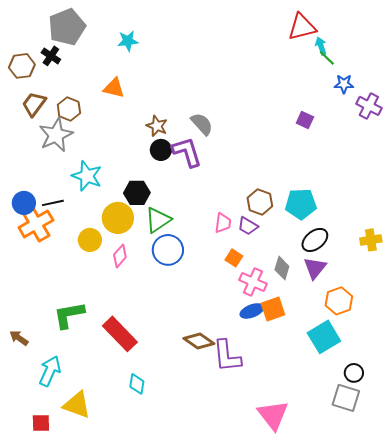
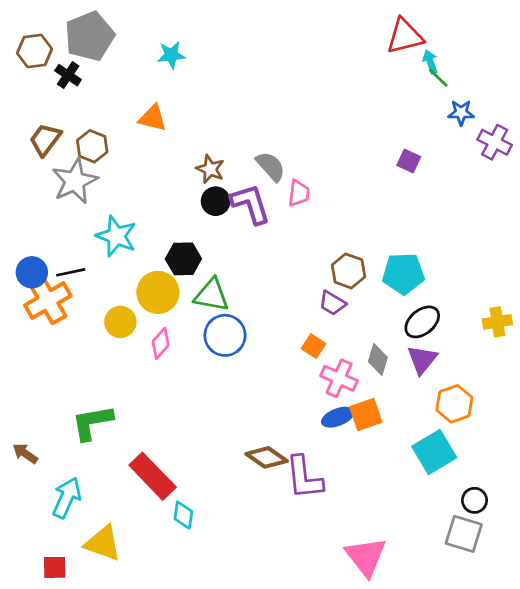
brown hexagon: (22, 66) -> (35, 51), moved
green triangle: (158, 220) -> (212, 295), turned 44
pink trapezoid: (223, 223) -> (299, 193), moved
red rectangle: (120, 334) -> (153, 476), moved

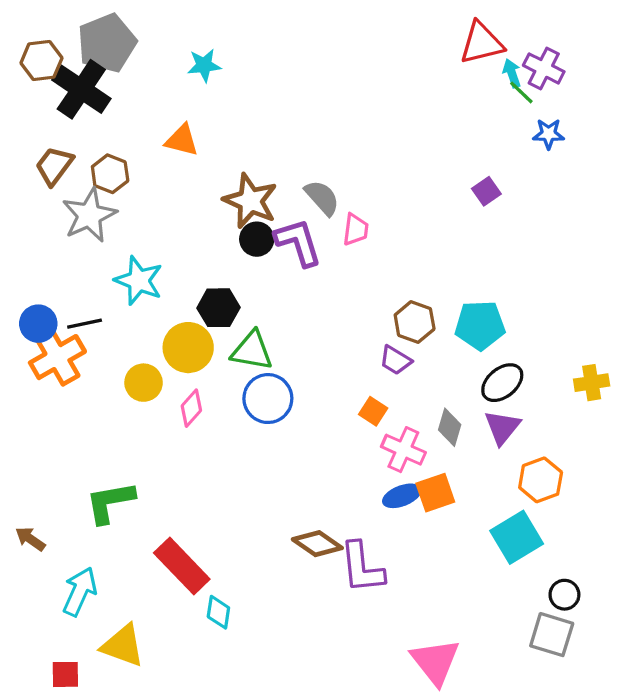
black cross: (68, 75) -> (81, 89), size x1.8
purple cross: (495, 142) -> (544, 68), moved
purple square: (409, 161) -> (486, 191), turned 30
brown star: (210, 169) -> (250, 201), size x1.6

